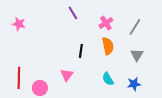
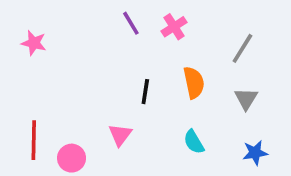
pink cross: (106, 23) -> (174, 27), moved
blue star: (134, 84) -> (255, 153), moved

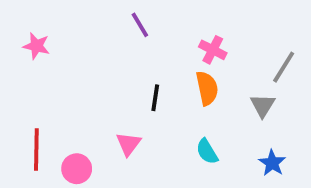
pink cross: (174, 27) -> (213, 50), moved, turned -30
gray line: (242, 48) -> (284, 67), moved
blue star: (255, 153) -> (272, 163), turned -30

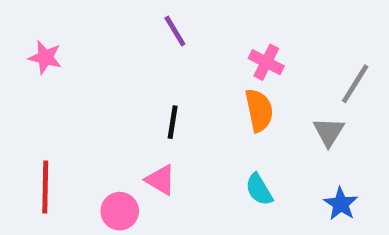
black line: (155, 98) -> (173, 122), moved
pink triangle: (128, 144) -> (161, 180), turned -36
pink circle: (77, 169) -> (120, 211), moved

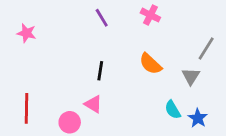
pink cross: (266, 62) -> (150, 15), moved
orange semicircle: (259, 110) -> (150, 64), turned 145
cyan semicircle: (259, 189) -> (173, 110), moved

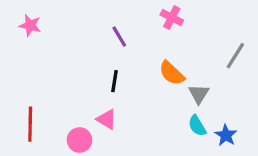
purple line: (102, 18) -> (119, 37), moved
pink star: (26, 33) -> (30, 25), moved
gray triangle: (191, 76) -> (199, 94), moved

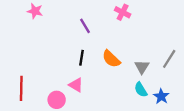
pink star: (30, 25) -> (35, 11), moved
gray line: (235, 56) -> (169, 59), moved
orange semicircle: (172, 73) -> (111, 59), moved

